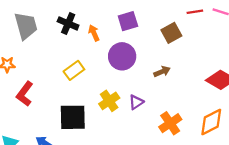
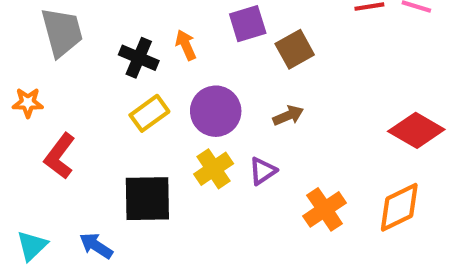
black cross: (68, 23) -> (139, 58), moved
brown square: (171, 33) -> (295, 49), moved
purple circle: (122, 56) -> (216, 111), moved
brown arrow: (162, 72) -> (288, 115), moved

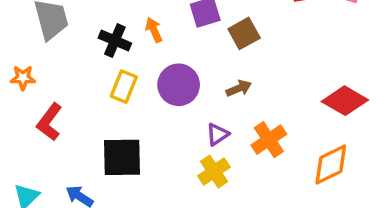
yellow rectangle: (149, 113) -> (124, 87), turned -32
yellow cross: (214, 169) -> (214, 171), moved
orange cross: (325, 209) -> (269, 140), moved

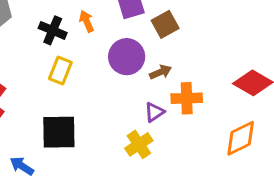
purple circle: (179, 85) -> (127, 57), moved
purple triangle: (218, 134) -> (154, 112), moved
orange cross: (269, 140) -> (187, 98), moved, turned 32

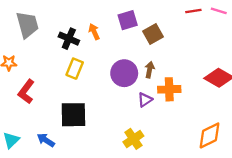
purple circle: (127, 57) -> (124, 73), moved
brown arrow: (160, 72) -> (150, 70), turned -56
orange diamond: (241, 138) -> (210, 135), moved
yellow cross: (139, 144) -> (133, 139), moved

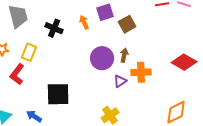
orange arrow: (94, 32) -> (84, 22), moved
yellow rectangle: (75, 69) -> (29, 52), moved

